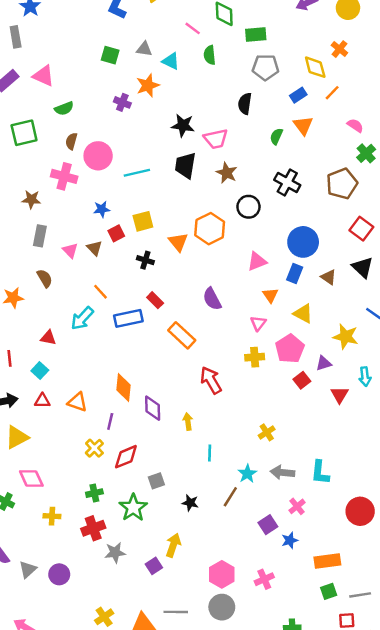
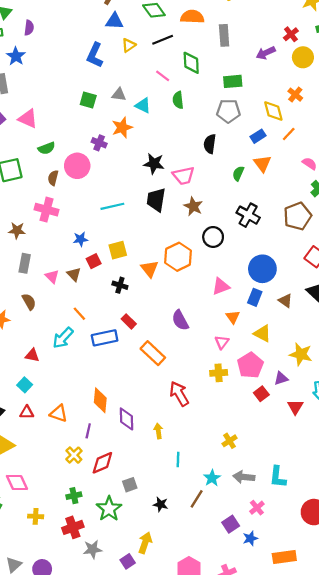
green rectangle: (256, 34) -> (233, 81), moved
pink circle: (98, 156) -> (77, 166), moved

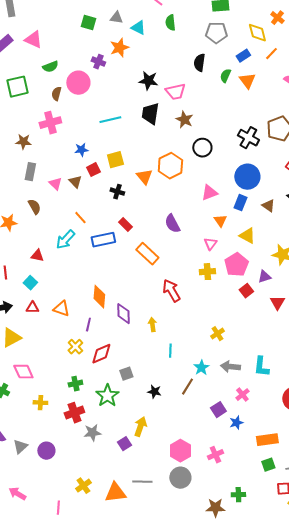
green semicircle: (238, 173) -> (225, 76), moved
pink cross: (47, 210) -> (50, 123), turned -30
black cross: (248, 215) -> (248, 138), moved

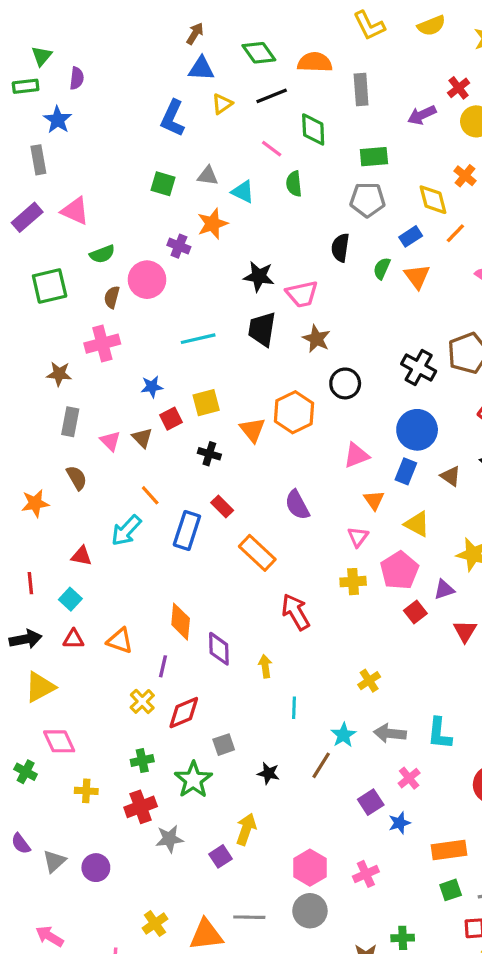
blue rectangle: (103, 240) -> (187, 530), turned -60

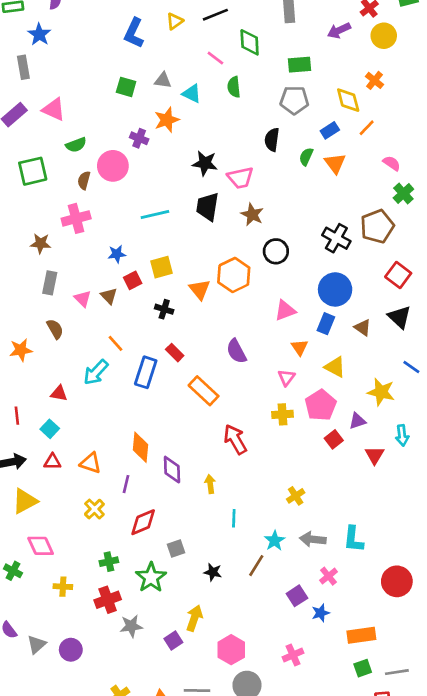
yellow cross: (142, 701) -> (94, 509), moved
pink hexagon: (310, 868) -> (231, 650), moved

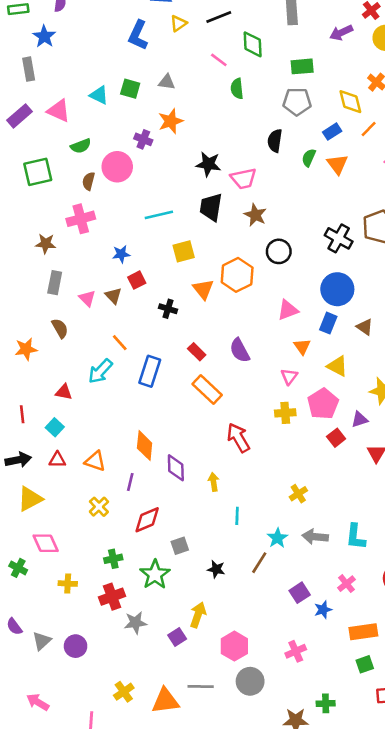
cyan triangle: (192, 94) -> (99, 95), moved
yellow square: (162, 267) -> (184, 251), moved
red rectangle: (175, 353) -> (197, 352), moved
pink cross: (328, 576) -> (346, 584), moved

